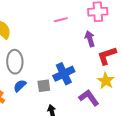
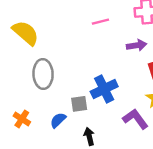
purple arrow: (90, 39) -> (137, 45), turned 98
blue semicircle: (20, 86) -> (58, 120), moved

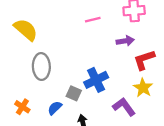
gray square: (79, 104) -> (74, 93), turned 32

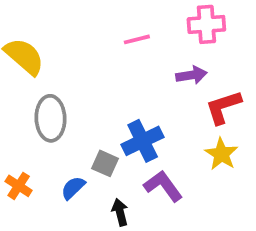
purple L-shape: (124, 107) -> (163, 186), moved

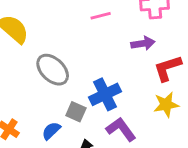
gray ellipse: (51, 118) -> (53, 70), moved, turned -44
yellow star: (221, 154) -> (166, 105), turned 30

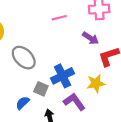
purple arrow: (143, 43) -> (91, 38), turned 42
yellow star: (166, 105) -> (96, 83), moved

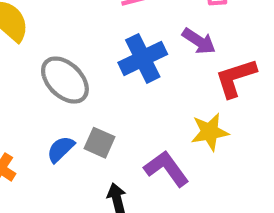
blue cross: (62, 76) -> (143, 58), moved
blue semicircle: (23, 103) -> (61, 149), moved

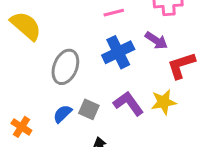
gray ellipse: (65, 80) -> (65, 67), turned 68
purple L-shape: (166, 169) -> (128, 104), moved

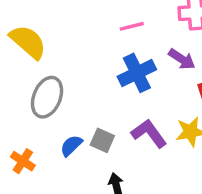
gray ellipse: (65, 67) -> (47, 97), moved

